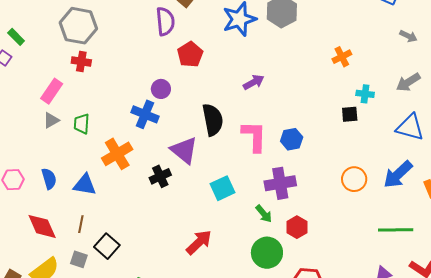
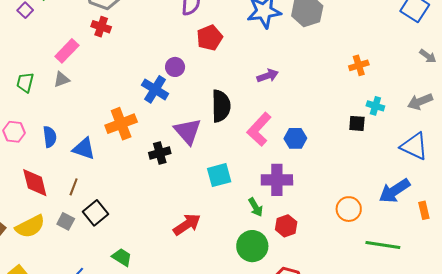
green trapezoid: (82, 124) -> (25, 82), moved
pink L-shape: (254, 136) -> (259, 129), turned -148
orange circle: (354, 179) -> (349, 209), moved

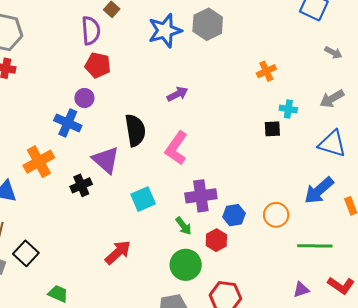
red pentagon: (210, 38) -> (98, 65), moved, turned -30
blue hexagon: (295, 138) -> (234, 215), moved

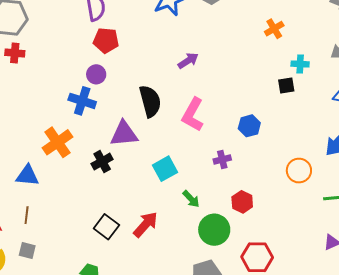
purple triangle: (106, 160) -> (124, 134), turned -40
purple cross: (201, 196) -> (222, 160), size x0.6
blue hexagon: (234, 215) -> (249, 126), moved
green arrow: (184, 226) -> (191, 199), moved
black square: (26, 253) -> (106, 227), moved

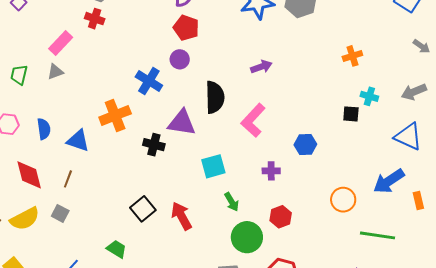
purple circle: (96, 74) -> (180, 59), moved
black cross: (102, 162) -> (154, 145), turned 30
red arrow: (146, 224) -> (181, 216), turned -84

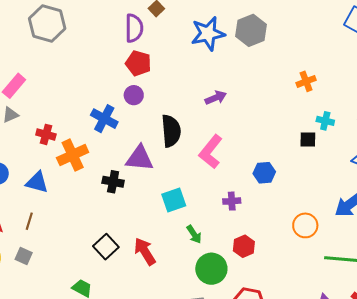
red cross: (95, 19) -> (46, 134), moved

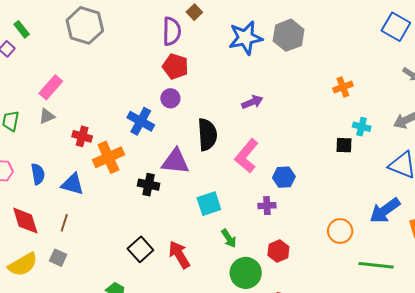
blue hexagon: (264, 173) -> (284, 177), moved

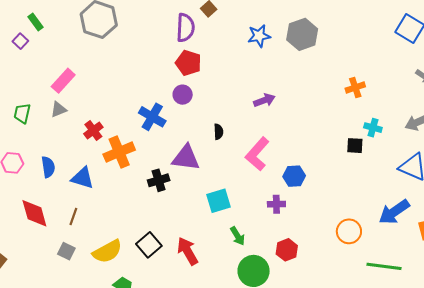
blue star: (245, 38) -> (259, 36), size x0.7
black semicircle: (207, 135) -> (218, 132), size x0.5
red cross: (82, 136) -> (93, 130), turned 36
black cross: (149, 185) -> (159, 180), turned -30
yellow semicircle: (23, 265) -> (107, 251), moved

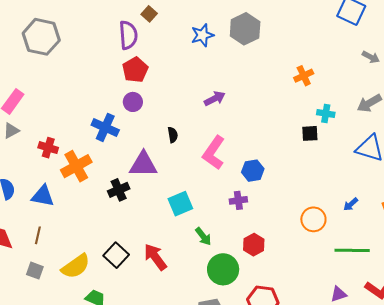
red pentagon: (188, 63) -> (135, 70), turned 30
red cross: (93, 130) -> (48, 148), turned -30
blue arrow: (394, 212) -> (351, 204), moved, size x0.5

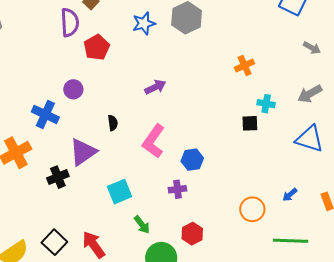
red pentagon: (135, 70) -> (97, 47), moved
purple triangle: (143, 164) -> (83, 152), turned -36

